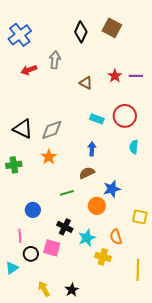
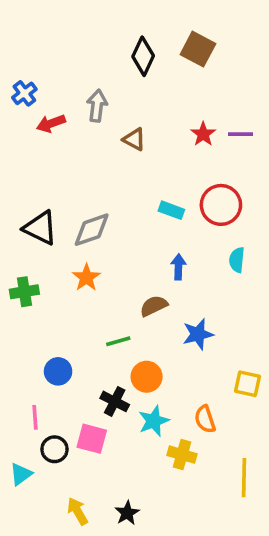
blue cross: (20, 35) -> (24, 93), moved, size x0.6
brown triangle: (86, 83) -> (134, 139), moved
blue arrow: (92, 149) -> (178, 267), moved
orange circle: (97, 206) -> (147, 377), moved

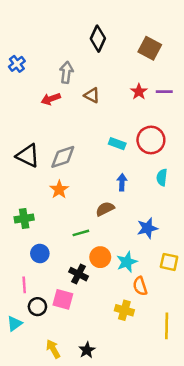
brown square: (198, 49) -> (150, 48), moved
red arrow: (51, 123) -> (51, 99), moved
green cross: (24, 292) -> (24, 218), moved
blue star: (198, 334) -> (147, 228), moved
cyan star: (154, 421) -> (127, 262), moved

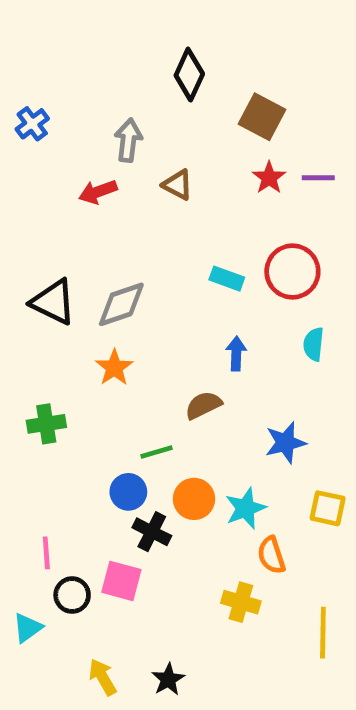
brown square: (150, 48) -> (262, 117), moved
blue circle: (40, 253) -> (128, 492), moved

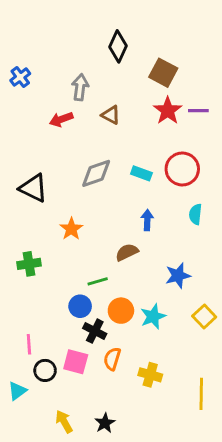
red star: (269, 178) -> (168, 111), size x1.4
gray diamond: (121, 304) -> (96, 173), moved
yellow square: (328, 508) -> (204, 316), turned 35
orange semicircle: (271, 555) -> (112, 359), moved, turned 35

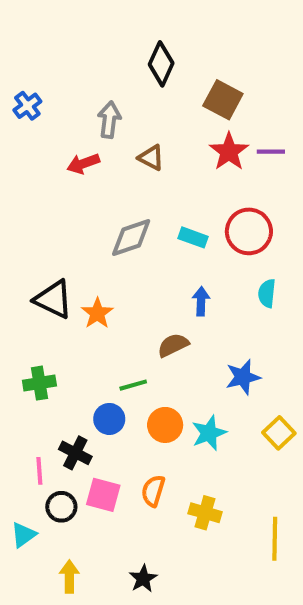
black triangle: (33, 188) -> (53, 299), moved
green cross: (29, 264) -> (39, 383), moved
black cross: (95, 331) -> (75, 453), moved
yellow arrow: (64, 422) -> (69, 577), moved, turned 30

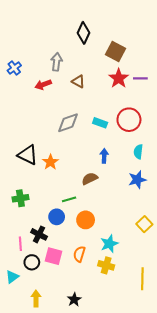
blue cross: (27, 106) -> (14, 68), moved
blue star: (243, 377) -> (137, 180), moved
cyan star: (209, 433) -> (109, 244), moved

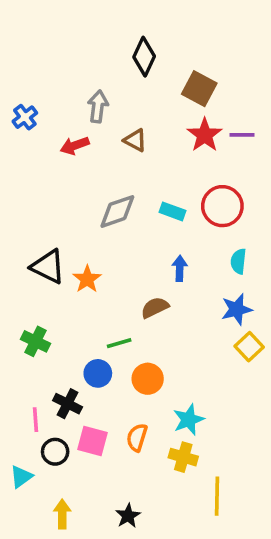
green cross: (20, 198) -> (36, 341), turned 35
yellow square: (144, 224) -> (249, 347), moved
yellow line: (142, 279) -> (217, 496), moved

